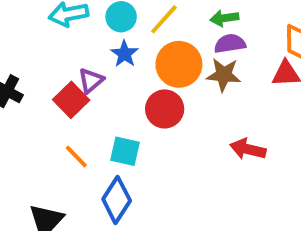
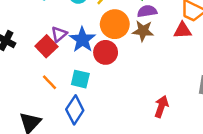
blue star: (124, 54) -> (82, 40), moved, size x1.5
red arrow: (248, 149) -> (161, 107), moved, turned 95

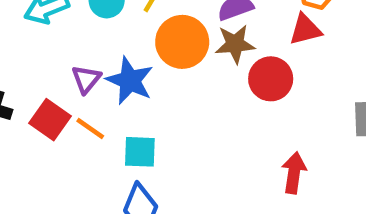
red square: (46, 46) -> (50, 120), moved
red circle: (106, 52) -> (271, 79), moved
orange line: (49, 82) -> (90, 129), moved

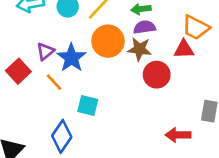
orange line: (90, 129) -> (54, 82), moved
cyan square: (140, 152) -> (88, 105), moved
red arrow: (294, 173) -> (178, 135), moved, turned -110

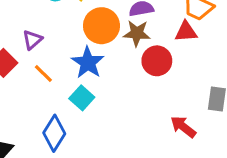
blue star: (71, 58) -> (88, 63), moved
cyan square: (88, 105) -> (82, 98), turned 30
red arrow: (178, 135) -> (183, 127), turned 40

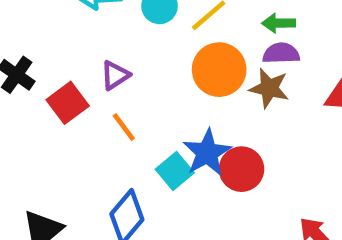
red circle: (157, 61) -> (241, 169), moved
blue star: (88, 63) -> (207, 153), moved

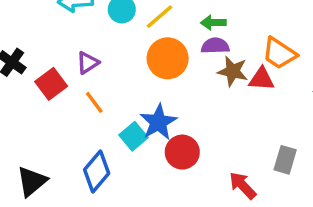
brown star: (269, 88) -> (233, 71), moved
red circle: (241, 169) -> (182, 152), moved

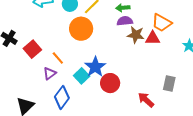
orange circle: (168, 58) -> (81, 29), moved
purple triangle: (88, 63) -> (50, 73), moved

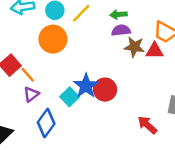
orange circle: (81, 29) -> (53, 39), moved
orange line: (58, 58) -> (28, 75), moved
red circle: (110, 83) -> (105, 90), moved

